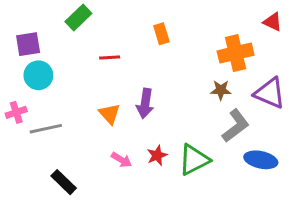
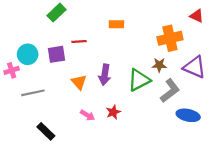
orange rectangle: (161, 34) -> (116, 24), turned -72
purple square: (28, 44) -> (57, 54), moved
pink cross: (16, 112) -> (12, 70), moved
green triangle: (194, 160) -> (139, 80), moved

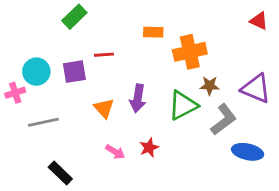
orange cross: (170, 38) -> (190, 52), moved

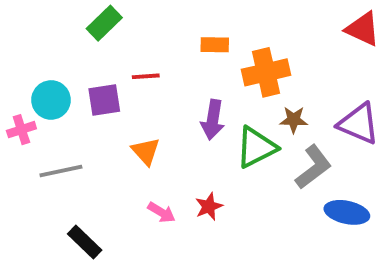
red triangle: (259, 21) -> (363, 29), size x1.4
purple arrow: (138, 98) -> (213, 120), moved

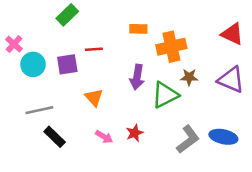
red triangle: (363, 29) -> (232, 34), moved
pink cross: (21, 130) -> (14, 44), moved, turned -30
gray L-shape: (313, 167) -> (188, 139), moved
black rectangle: (85, 242) -> (55, 137), moved

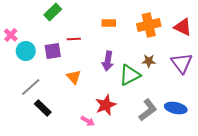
orange cross: (171, 47) -> (149, 25), moved
purple triangle: (231, 80) -> (182, 63), turned 30
gray line: (39, 110) -> (31, 87), turned -30
red star: (135, 133) -> (106, 105), size x1.5
pink arrow: (104, 137) -> (88, 121), moved

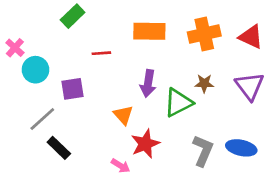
orange rectangle: (109, 23) -> (149, 31), size x1.6
purple square: (53, 51) -> (73, 89), moved
orange triangle: (74, 77) -> (123, 115), moved
gray L-shape: (148, 110) -> (203, 151), turned -30

